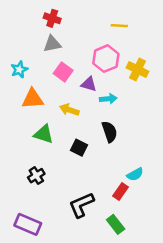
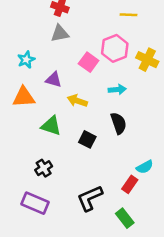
pink square: (63, 72) -> (89, 62), moved
purple triangle: (89, 84) -> (54, 80), moved
orange triangle: (33, 99) -> (24, 97), moved
purple rectangle: (28, 224) -> (35, 203), moved

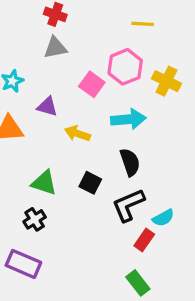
cyan arrow: (117, 90) -> (128, 119), size x1.5
green triangle: (51, 126) -> (44, 183), moved
black L-shape: (90, 198) -> (128, 205), moved

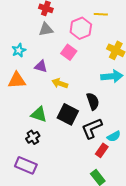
pink hexagon: (125, 67) -> (81, 28), moved
cyan arrow: (128, 119) -> (112, 76), moved
black square: (90, 183) -> (68, 114), size x1.5

